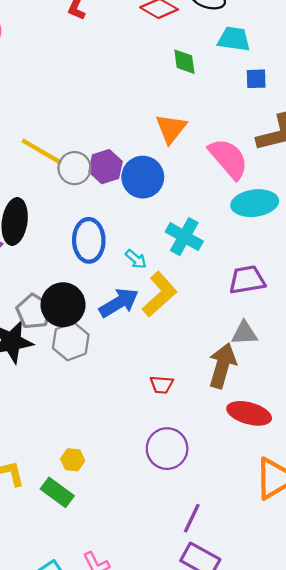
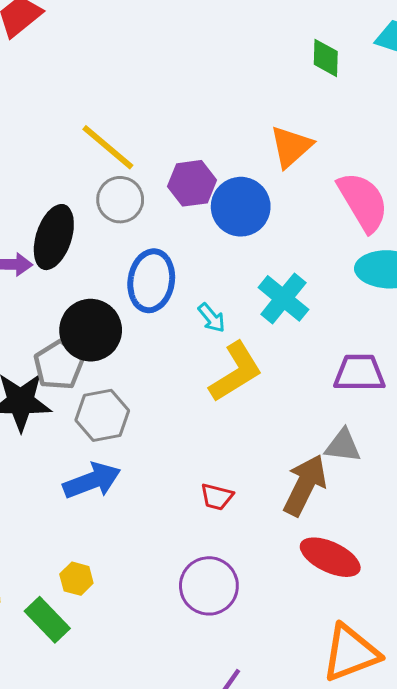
gray circle: (74, 168) -> (120, 200), moved
blue arrow: (119, 303) -> (92, 481), moved
black circle: (63, 305) -> (91, 330), moved

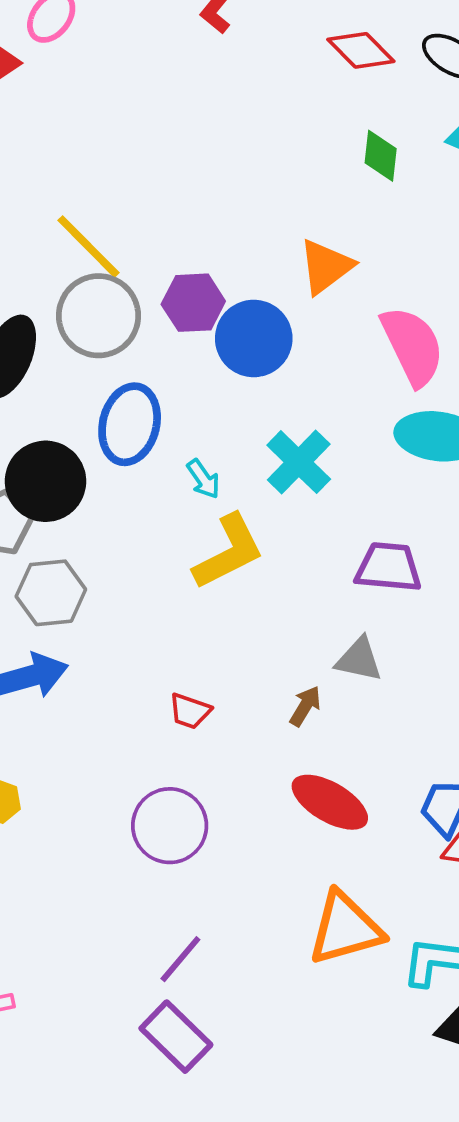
gray circle: (120, 200) -> (99, 316), size x1.4
brown arrow: (305, 485) -> (305, 706), size x0.5

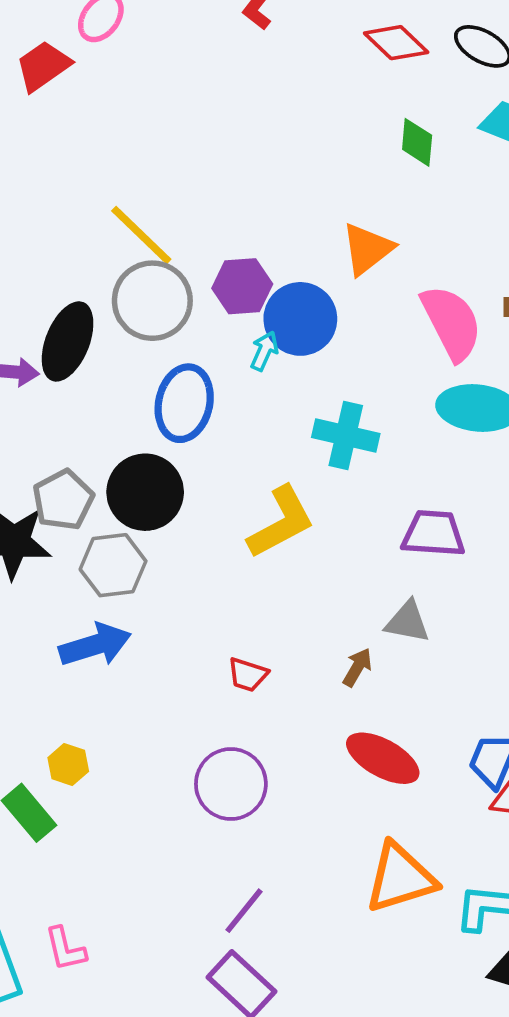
cyan cross: (299, 462) -> (346, 435), turned -30
cyan arrow: (203, 479) -> (264, 351), moved, turned -120
black circle: (45, 481) -> (145, 492), moved

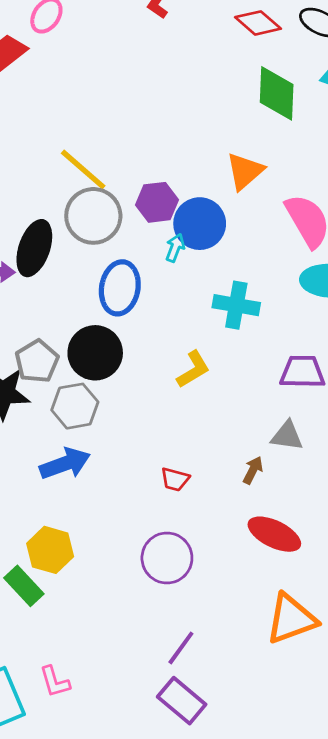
green diamond: (417, 142) -> (277, 93), size x1.6
yellow L-shape: (281, 522) -> (193, 369), size x0.7
yellow hexagon: (68, 765) -> (50, 550), size x1.6

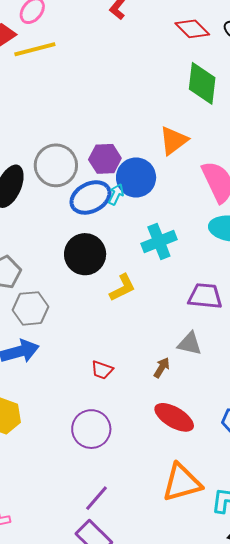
yellow line: (83, 170) -> (35, 49), moved, turned -60
blue ellipse: (120, 288) -> (90, 197), moved, turned 48
cyan cross: (236, 305) -> (159, 242), turned -36
black circle: (95, 353) -> (85, 254), moved

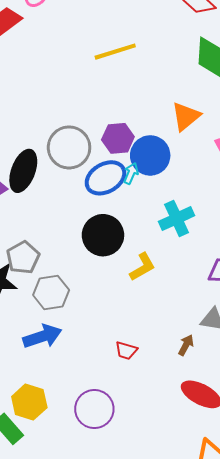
yellow line: (35, 49) -> (115, 52), moved
purple circle: (91, 429) -> (94, 409), moved

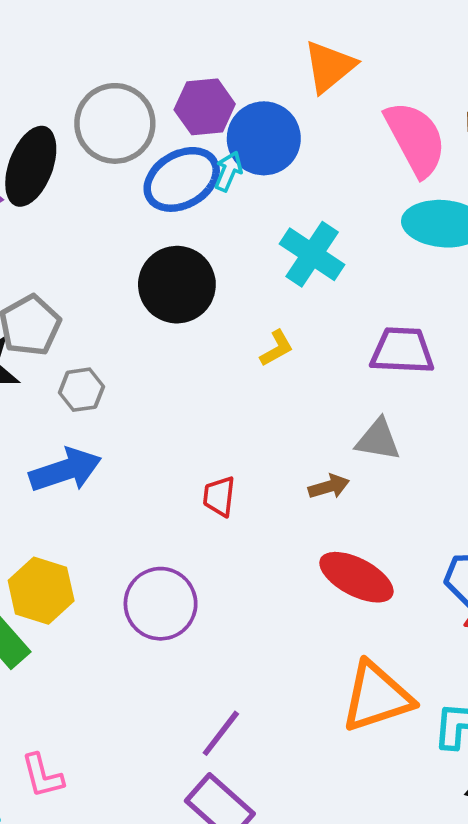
cyan cross: (177, 219) -> (312, 254), turned -32
yellow L-shape: (142, 267) -> (277, 348), moved, size x0.7
gray hexagon: (51, 292) -> (81, 390), size x0.7
brown arrow: (186, 345) -> (329, 487), turned 45
red trapezoid: (126, 350) -> (219, 496), turned 80

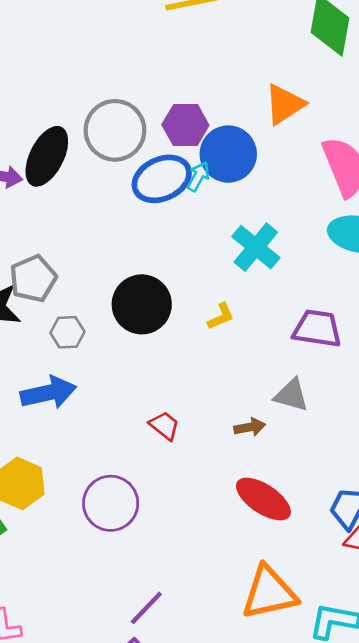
black circle: (177, 285) -> (142, 304), moved
red trapezoid: (219, 496) -> (164, 426), turned 116

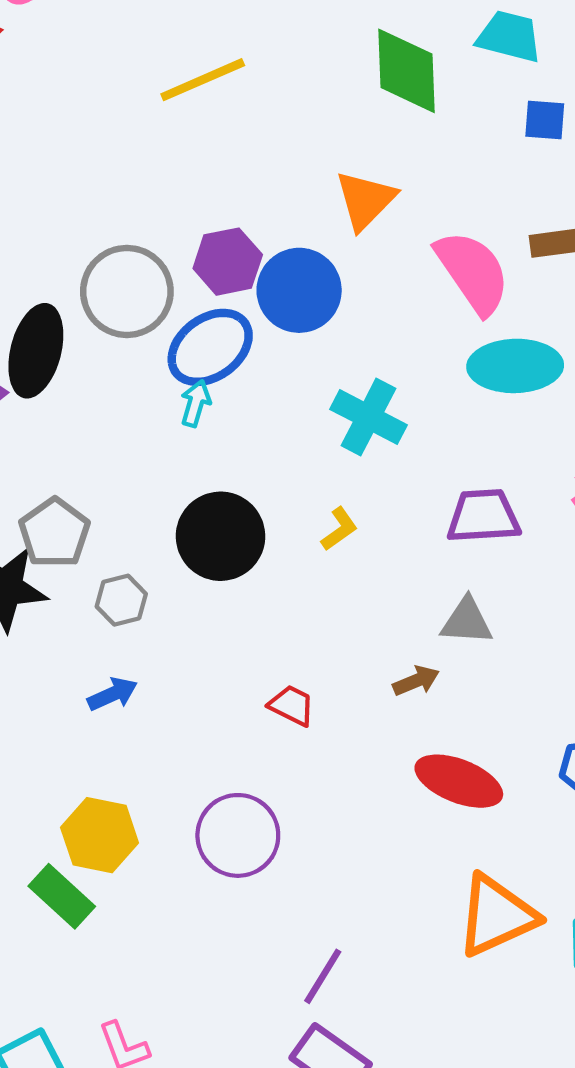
cyan arrow: (198, 176) -> (196, 403), moved
blue arrow: (48, 393) -> (113, 694), size x0.6

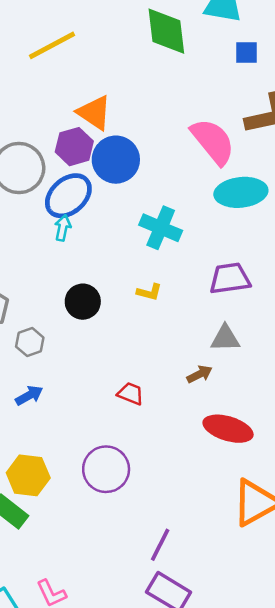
orange triangle: (365, 200) -> (94, 113), moved, turned -36
yellow L-shape: (339, 529) -> (149, 292), turned 55
black circle: (221, 536) -> (83, 302), size x0.7

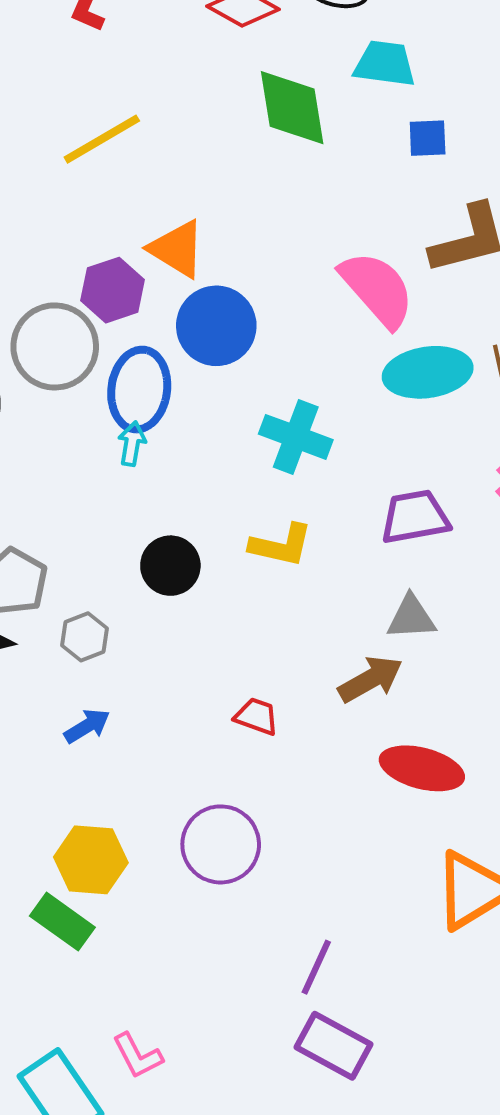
purple hexagon: (74, 147) -> (113, 290), moved
blue ellipse: (68, 196) -> (139, 390), turned -39
yellow L-shape: (149, 292) -> (281, 545), size x1.5
brown arrow: (199, 374) -> (370, 679), size x1.5

